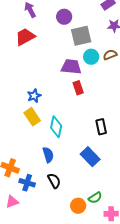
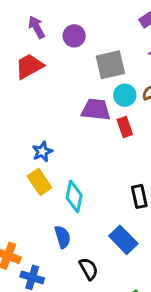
purple circle: (64, 17) -> (74, 36), moved
red rectangle: (78, 88) -> (125, 127), moved
black semicircle: (54, 181) -> (89, 269), moved

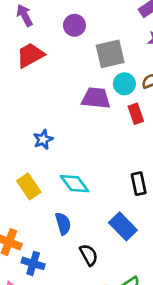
purple arrow: (37, 27) -> (25, 15), moved
red rectangle: (125, 127) -> (136, 114), moved
yellow rectangle: (39, 182) -> (29, 186), moved
cyan diamond: (74, 196) -> (74, 184), turned -48

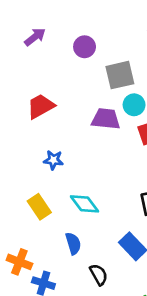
purple arrow: (25, 15) -> (35, 37), turned 80
red trapezoid: (30, 55) -> (41, 106), moved
blue star: (43, 139) -> (53, 160), turned 30

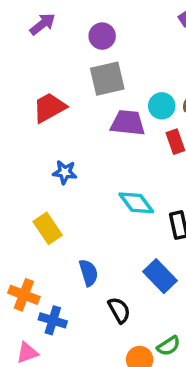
gray square: (120, 75) -> (107, 79), moved
cyan diamond: (85, 204) -> (136, 203), moved

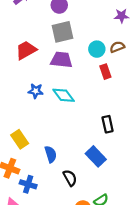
purple trapezoid: (128, 123) -> (61, 60), moved
cyan diamond: (136, 203) -> (64, 95), moved
yellow rectangle: (48, 228) -> (20, 139), moved

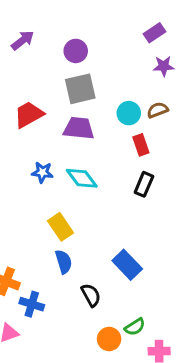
black rectangle: (108, 124) -> (144, 184), moved, turned 35
yellow rectangle: (20, 139) -> (61, 227), moved

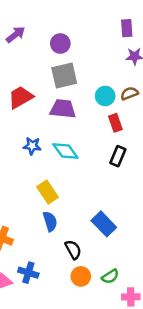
purple rectangle: (155, 33) -> (127, 28), turned -60
blue cross: (32, 304) -> (28, 273), moved
orange circle: (109, 339) -> (81, 276), moved

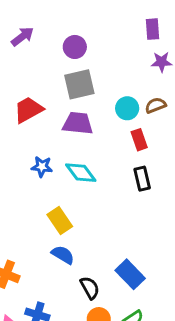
black rectangle: (118, 156) -> (142, 179), turned -36
blue semicircle: (50, 221) -> (63, 255), turned -42
blue rectangle: (104, 224) -> (130, 274), moved

